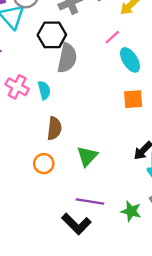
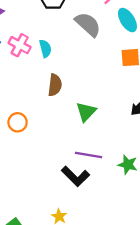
gray semicircle: (67, 58) -> (88, 24), moved, turned -60
orange circle: (44, 164) -> (18, 122), moved

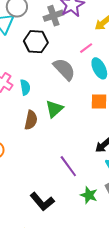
green triangle: (86, 112) -> (54, 109), moved
purple line: (89, 155) -> (68, 166), moved, turned 40

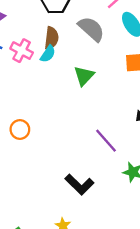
cyan semicircle: (25, 87) -> (48, 54), turned 49
brown semicircle: (31, 120) -> (52, 38), moved

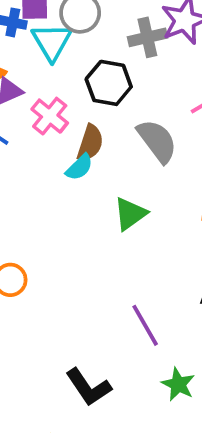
pink cross: (22, 51) -> (50, 116), moved

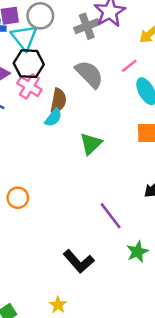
black hexagon: (109, 83) -> (29, 64), moved
gray semicircle: (157, 141) -> (89, 74), moved
green star: (178, 384) -> (137, 252), turned 30

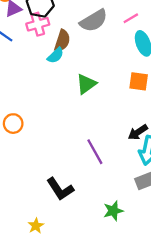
gray semicircle: (89, 74) -> (94, 21), turned 96
pink cross: (29, 86) -> (38, 24), turned 35
green star: (137, 252) -> (113, 211), moved

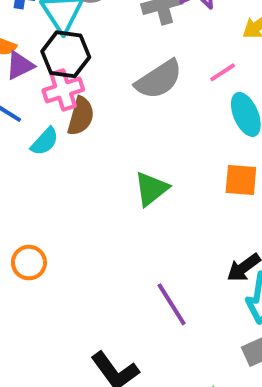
brown semicircle: (62, 41) -> (81, 116), moved
cyan semicircle: (56, 55) -> (45, 141), moved

